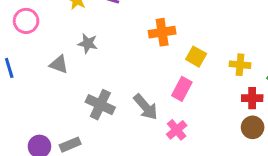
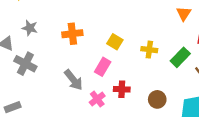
orange cross: (162, 32) -> (72, 34), moved
red cross: (252, 98) -> (122, 89), moved
gray cross: (100, 105) -> (25, 64), moved

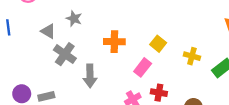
orange cross: (72, 34) -> (114, 42), moved
gray arrow: (73, 80) -> (90, 76), moved, turned 30

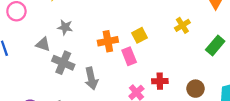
yellow square: (158, 44) -> (140, 35), moved, turned 35
yellow cross: (192, 56) -> (182, 25), moved, turned -35
pink rectangle: (143, 67) -> (129, 56), moved, turned -48

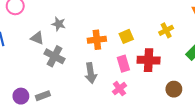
pink rectangle: (129, 56) -> (123, 64), moved
gray arrow: (91, 79) -> (91, 73), moved
red cross: (160, 81) -> (149, 60), moved, size x1.5

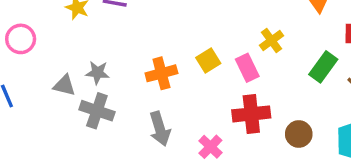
gray star: (59, 24) -> (97, 73), moved
red cross: (149, 60) -> (251, 114), moved
pink rectangle: (123, 64) -> (247, 68), moved

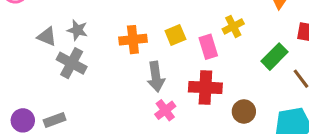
gray arrow: (160, 129) -> (156, 77), moved

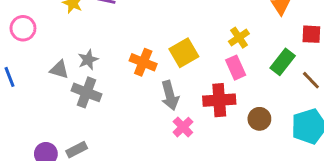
gray star: (77, 30) -> (88, 60), turned -30
yellow square: (175, 35) -> (184, 53), size x1.4
orange cross: (133, 40) -> (143, 62), turned 35
pink rectangle: (208, 47) -> (236, 68), moved

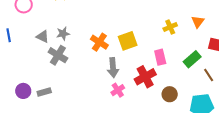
yellow cross: (239, 38) -> (170, 27), moved
red cross: (219, 100) -> (145, 77), turned -35

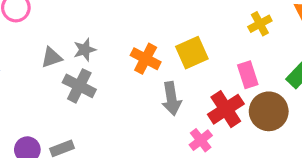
gray triangle: (43, 37) -> (52, 58), turned -40
pink cross: (118, 90) -> (201, 140), moved
brown circle: (170, 94) -> (269, 111), moved, size x1.5

